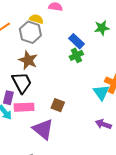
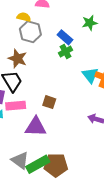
gray hexagon: (30, 32) -> (30, 32), moved
cyan triangle: (101, 92) -> (90, 75), moved
purple triangle: (43, 129) -> (36, 127), turned -35

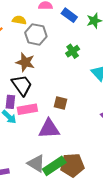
yellow semicircle: (24, 17) -> (19, 20), moved
blue rectangle: (65, 37) -> (69, 15), moved

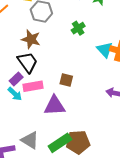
purple rectangle: (10, 102) -> (16, 79), turned 40
gray triangle: (36, 163) -> (30, 140), moved

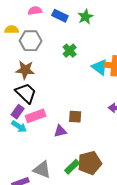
brown square: (66, 80) -> (75, 117), moved
purple triangle: (55, 106) -> (60, 131), size x0.6
green rectangle: (60, 143) -> (72, 167), size x0.7

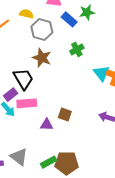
blue rectangle: (60, 16) -> (69, 19), moved
green star: (85, 17) -> (87, 12), moved
brown star: (25, 70) -> (42, 58), moved

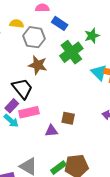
green star: (87, 12) -> (92, 36), moved
green cross: (77, 49) -> (71, 52), size x1.6

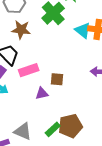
pink rectangle: (29, 112) -> (29, 70), moved

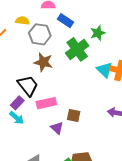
purple triangle: (42, 93) -> (57, 128), turned 48

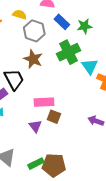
green star: (98, 33) -> (84, 26), moved
cyan triangle: (105, 70) -> (90, 66), moved
pink rectangle: (46, 103) -> (44, 102), moved

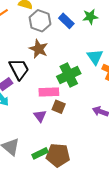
blue rectangle: (62, 22) -> (66, 21), moved
green cross: (69, 52) -> (69, 75), moved

